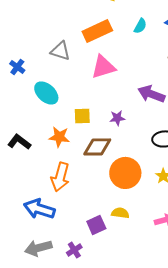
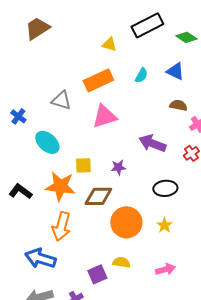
orange star: (59, 137) -> (60, 186), size x1.4

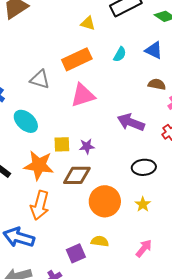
purple star: (118, 167) -> (87, 146), moved
pink arrow: (165, 269) -> (144, 248), turned -36

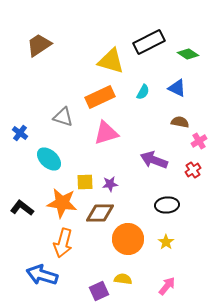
yellow triangle: (88, 23) -> (111, 61), size x1.8

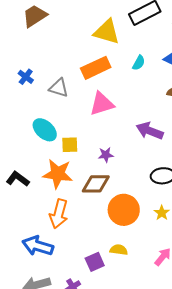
blue cross: (20, 133) -> (26, 77), moved
yellow square: (85, 182) -> (70, 145), moved

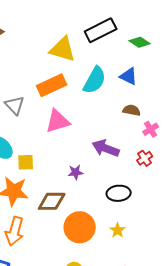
cyan semicircle: (139, 63) -> (95, 80), size x1.8
gray triangle: (59, 88) -> (15, 105), turned 30
purple star: (106, 155) -> (76, 172), moved

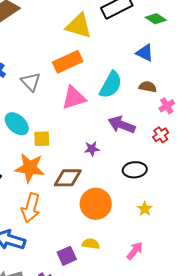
cyan semicircle: (95, 80) -> (111, 85), moved
yellow star: (118, 230) -> (145, 209), moved

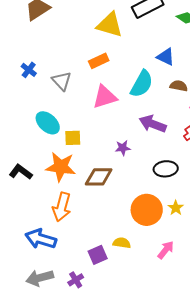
blue triangle: (145, 53) -> (166, 57), moved
orange rectangle: (68, 62) -> (99, 61), size x0.7
orange circle: (96, 204) -> (147, 210), moved

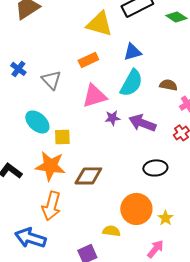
blue triangle: (166, 57) -> (132, 52), moved, turned -42
purple star: (123, 148) -> (112, 118), moved
yellow star: (176, 208) -> (165, 218), moved
yellow semicircle: (122, 243) -> (111, 231), moved

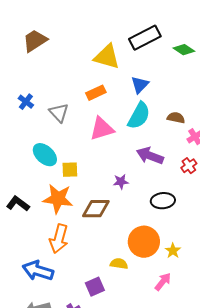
blue triangle: (132, 52) -> (140, 85), turned -30
purple star: (112, 118) -> (121, 182), moved

